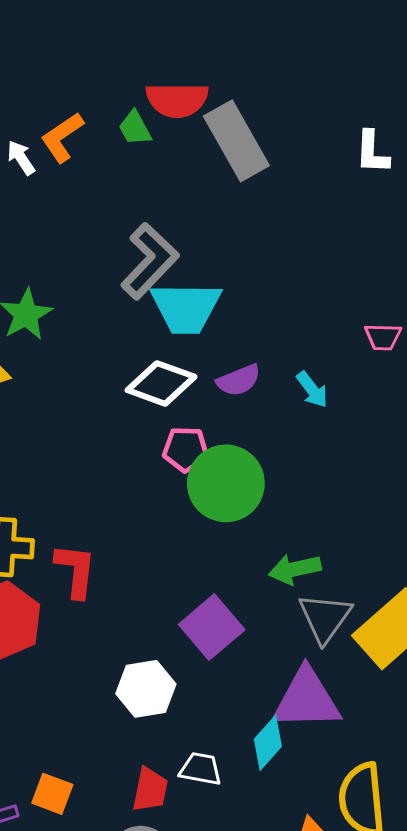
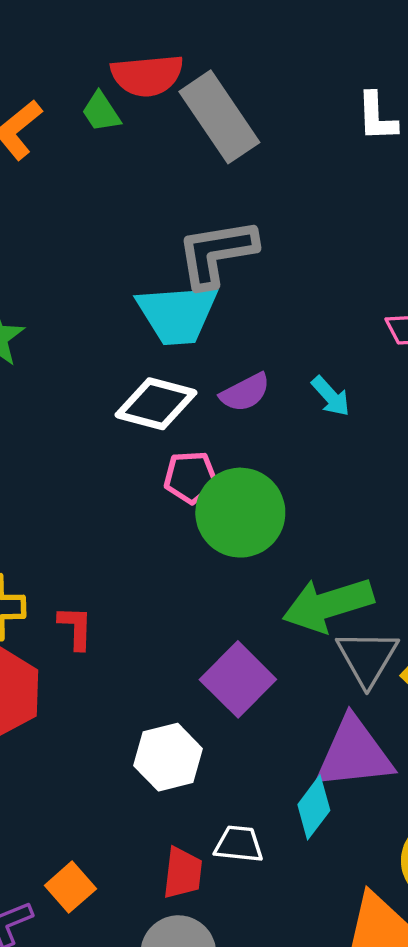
gray L-shape: (150, 261) -> (217, 253), moved, turned -138
green arrow: (295, 569) -> (328, 605), size x1.5
red L-shape: (76, 571) -> (76, 628), size x0.7
orange square: (52, 794) -> (70, 887), turned 33

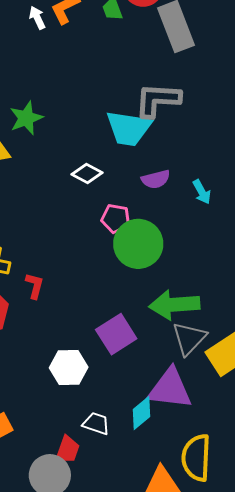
white diamond: (156, 404) -> (87, 173), moved, size x0.7
red trapezoid: (183, 873) -> (67, 450), moved

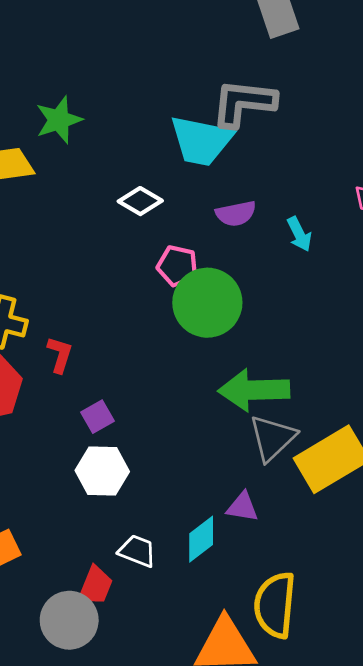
purple square: (116, 334) -> (97, 417), moved, size x0.6
purple triangle: (170, 389) -> (243, 507), size x0.5

